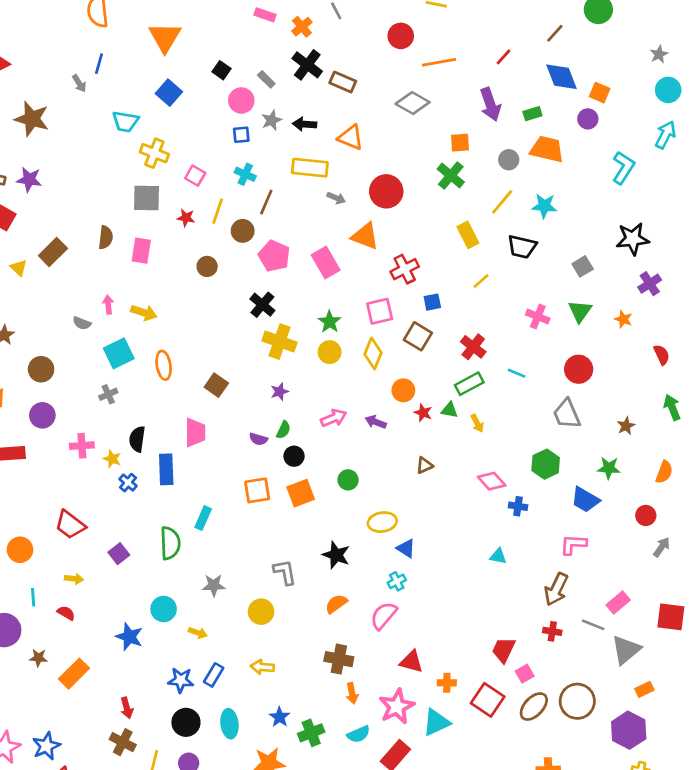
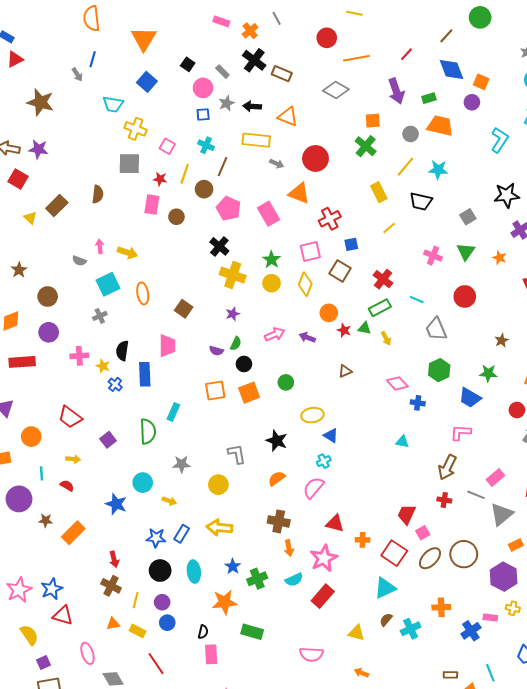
pink rectangle: (141, 251) -> (152, 204), moved
gray trapezoid: (567, 414) -> (436, 329), moved
yellow arrow: (262, 667) -> (219, 528), size x1.4
cyan triangle: (436, 722) -> (385, 588), moved

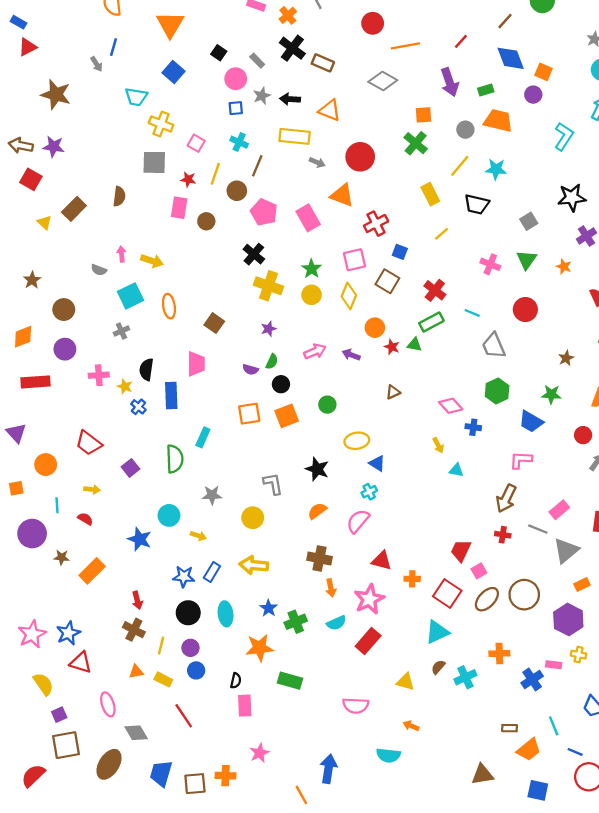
blue square: (351, 244) -> (400, 252), turned 32
yellow arrow: (386, 338) -> (438, 445), moved

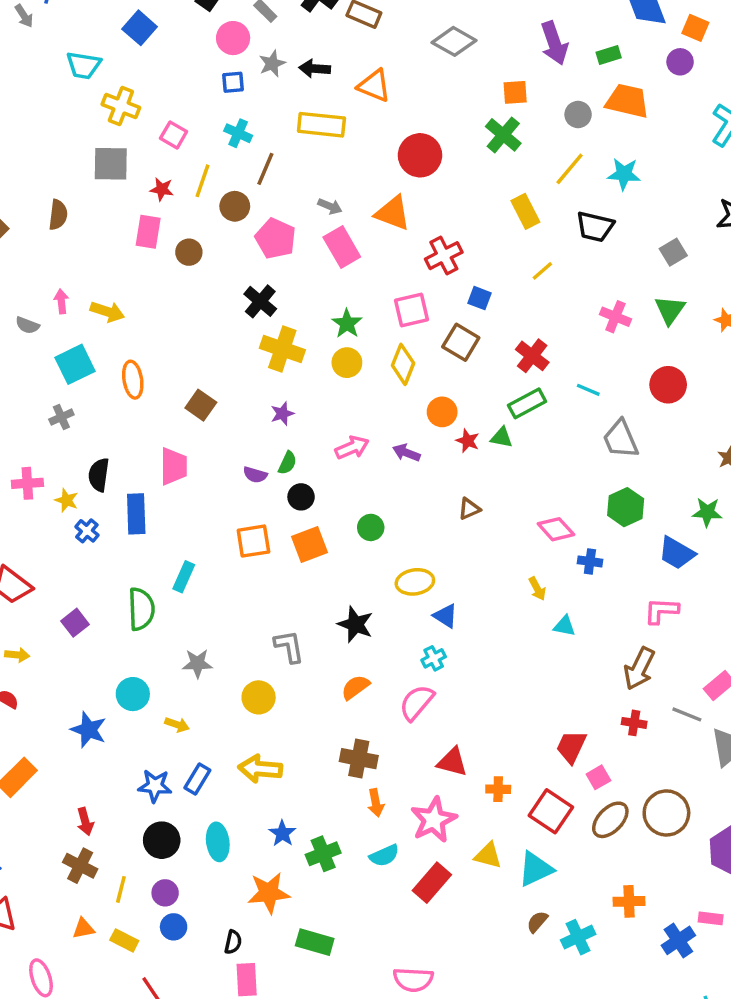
gray arrow: (317, 162) -> (330, 206), moved
yellow triangle: (405, 682) -> (488, 855), moved

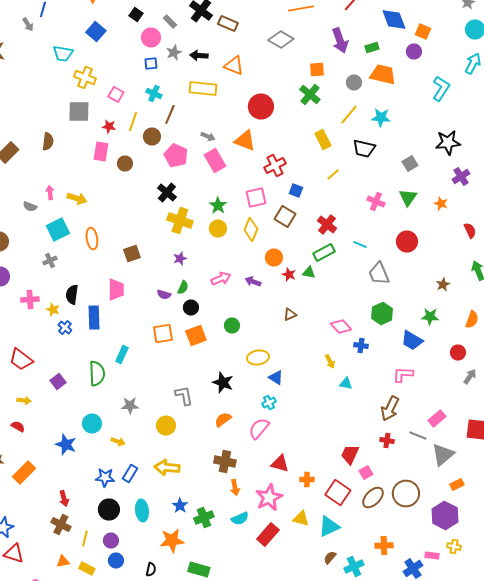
brown square: (201, 405) -> (132, 254), turned 36

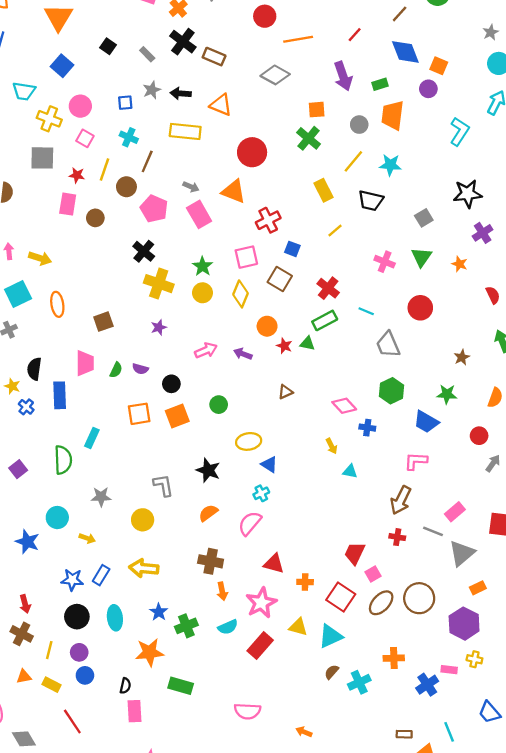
pink circle: (151, 38) -> (80, 106), moved
orange trapezoid: (383, 74) -> (393, 115), turned -96
green semicircle: (183, 288) -> (116, 370), moved

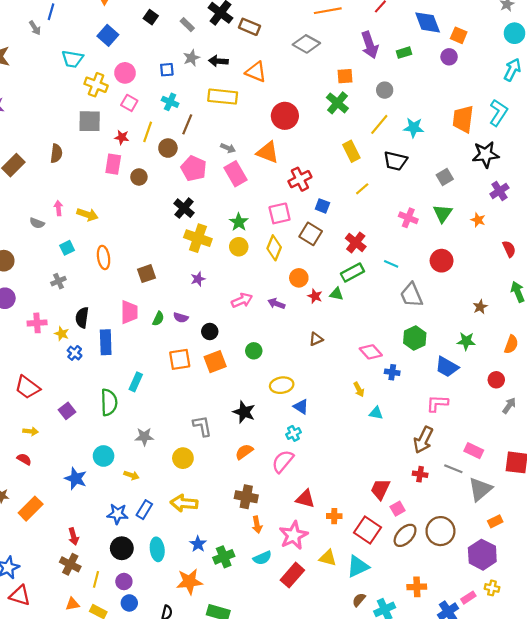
orange trapezoid: (393, 115) -> (463, 119), moved
cyan L-shape: (459, 131) -> (498, 113), moved
cyan square: (18, 294) -> (67, 248), size x0.6
pink rectangle: (455, 512) -> (474, 451), turned 66
pink rectangle: (449, 670) -> (468, 598), turned -40

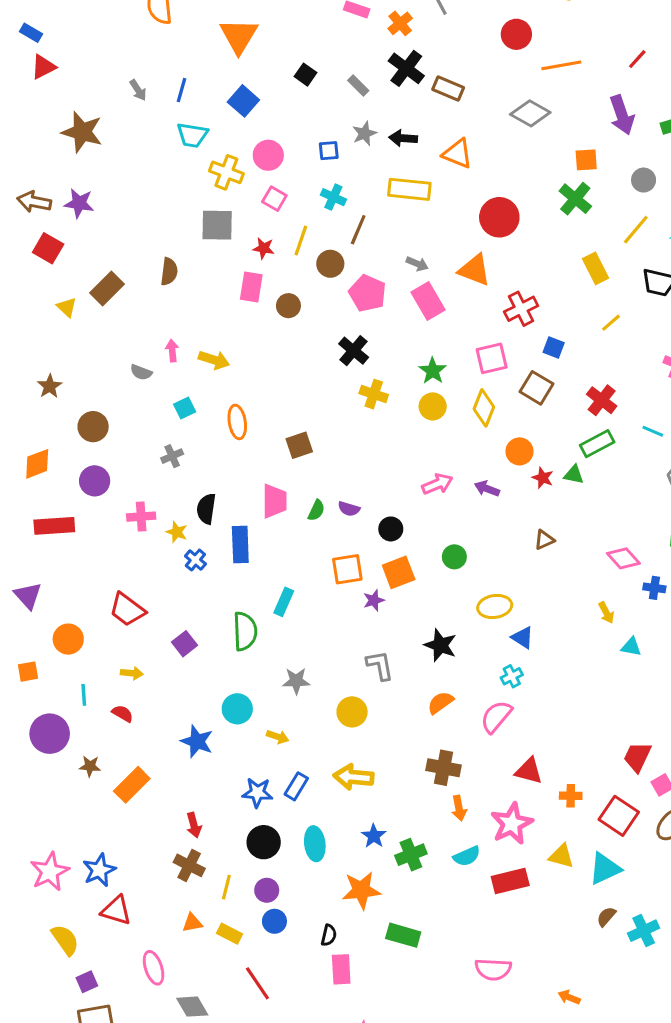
blue line: (51, 12) -> (181, 90), moved
yellow cross: (198, 238) -> (374, 394), size x0.7
purple star: (198, 279) -> (374, 600), moved
red rectangle: (292, 575) -> (510, 881), turned 35

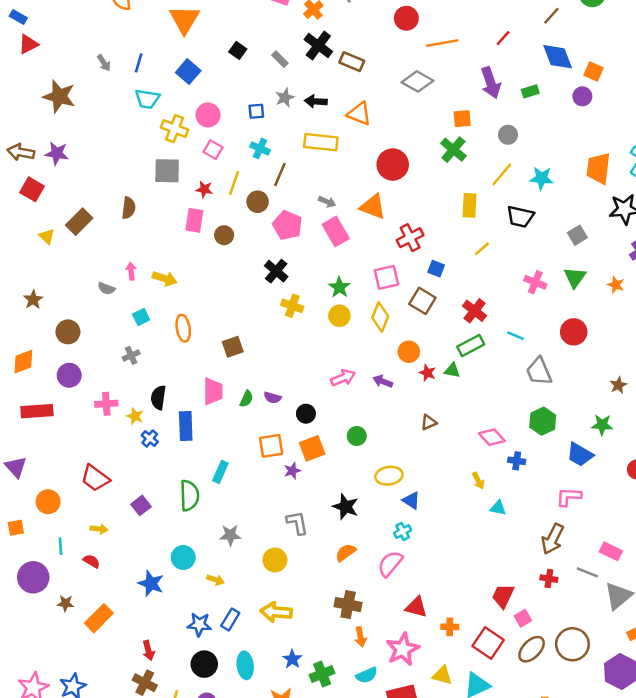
yellow rectangle: (595, 268) -> (470, 205), turned 30

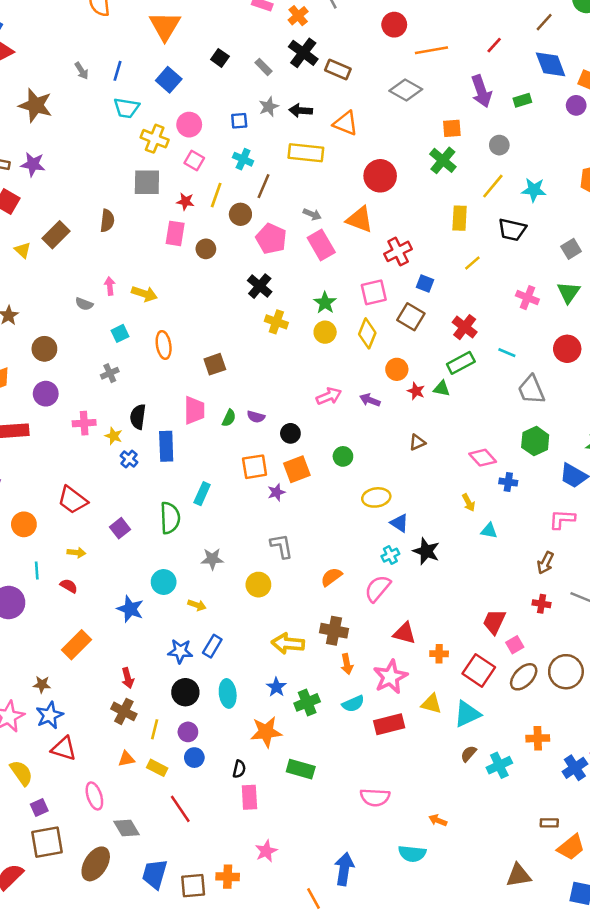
black star: (346, 507) -> (426, 551), moved
brown arrow: (553, 539) -> (545, 563), size x0.7
brown star: (65, 603) -> (42, 685), moved
yellow arrow: (276, 612) -> (288, 644), moved

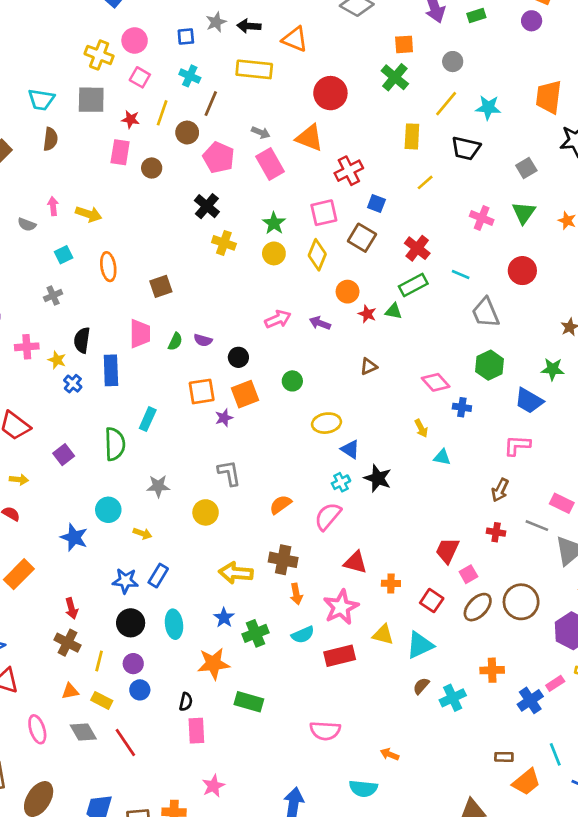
cyan trapezoid: (126, 108) -> (41, 100), moved
red square: (479, 670) -> (432, 601), size x0.7
gray diamond: (126, 828) -> (83, 732), moved

